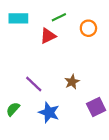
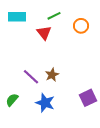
red triangle: (48, 36) -> (44, 33), turned -42
brown star: (72, 82) -> (52, 75), moved

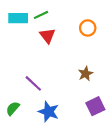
green line: (54, 16) -> (41, 15), moved
brown star: (52, 75) -> (86, 74), moved

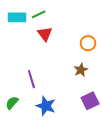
orange circle: (88, 28) -> (88, 43), moved
purple line: (33, 83) -> (31, 79), turned 30

